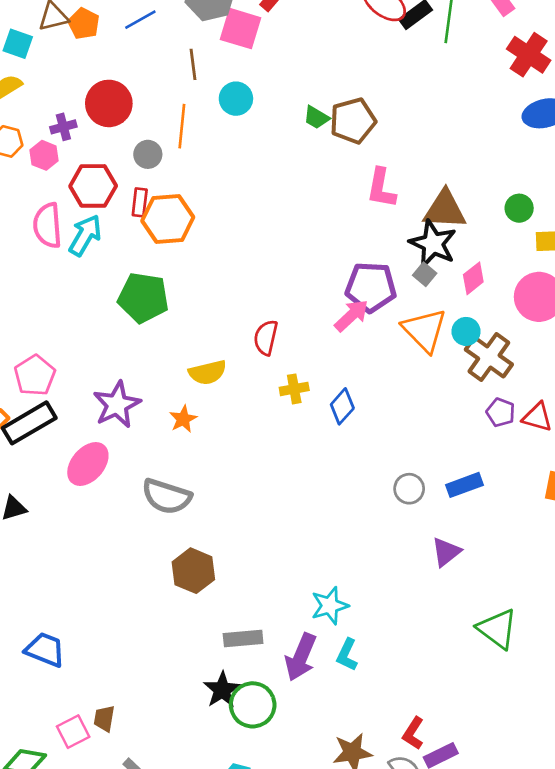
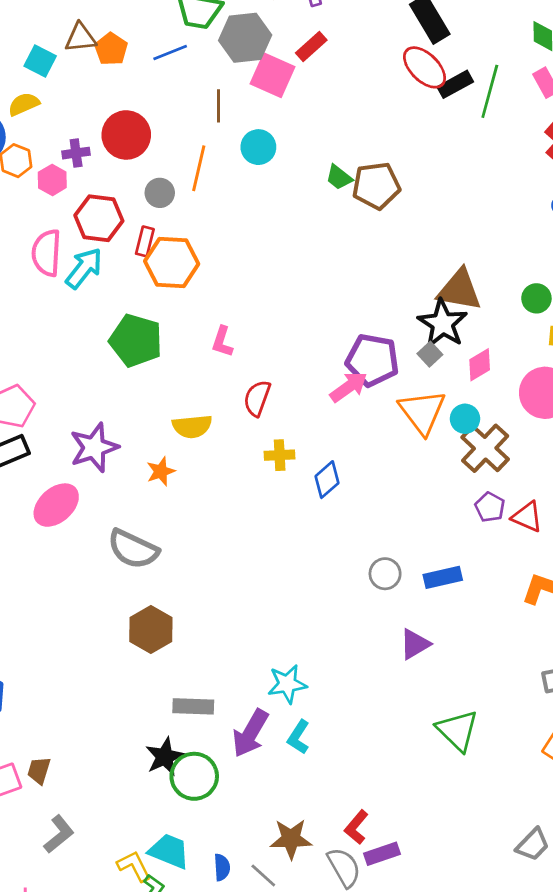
pink L-shape: (381, 188) -> (222, 342), moved, size x0.7

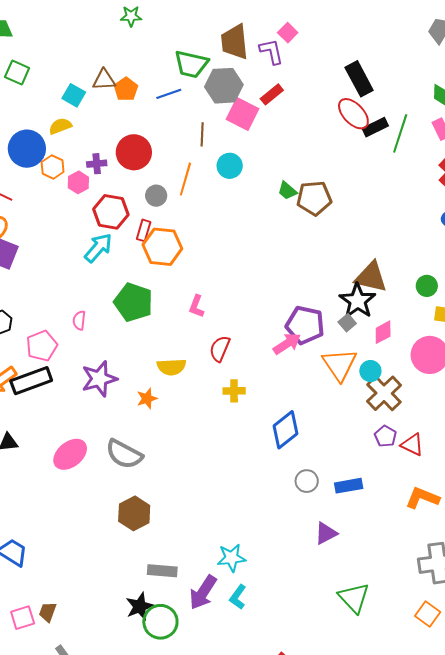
pink semicircle: (46, 253) -> (79, 320), moved, size x0.6
blue diamond: (327, 480) -> (286, 430), moved, size x1.4
pink ellipse: (56, 505) -> (70, 454), moved

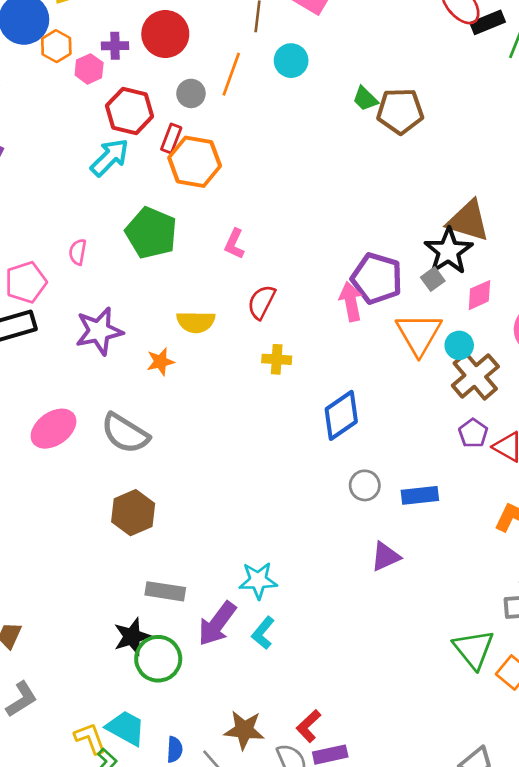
pink arrow: (287, 344) -> (351, 302), turned -72
green triangle: (354, 598) -> (474, 649), moved

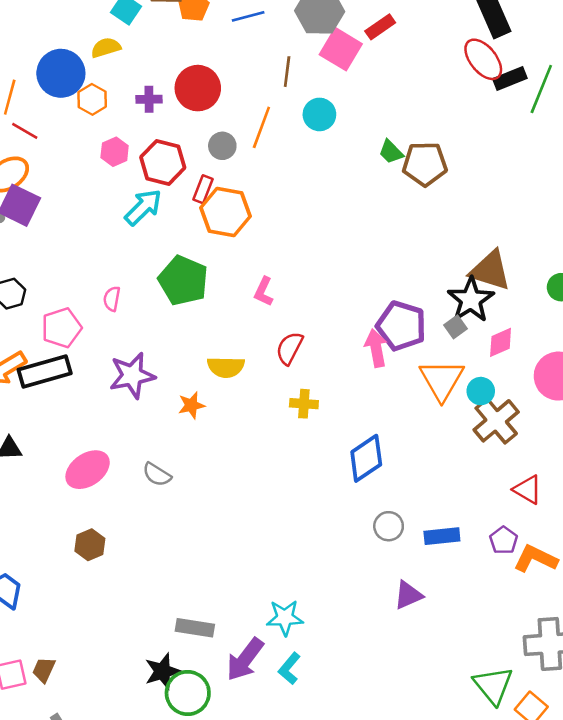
pink hexagon: (89, 69) -> (115, 152), moved
gray semicircle: (125, 433) -> (157, 475), size x0.6
purple pentagon: (473, 433) -> (504, 540), moved
brown hexagon: (133, 513) -> (90, 545), moved, size x0.7

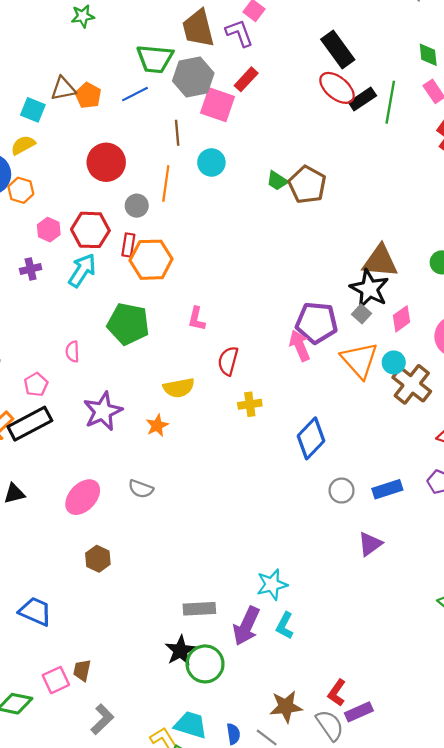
purple cross: (149, 99) -> (31, 269), moved
brown pentagon: (425, 164) -> (307, 185), turned -30
pink pentagon: (61, 328) -> (36, 385), size x0.7

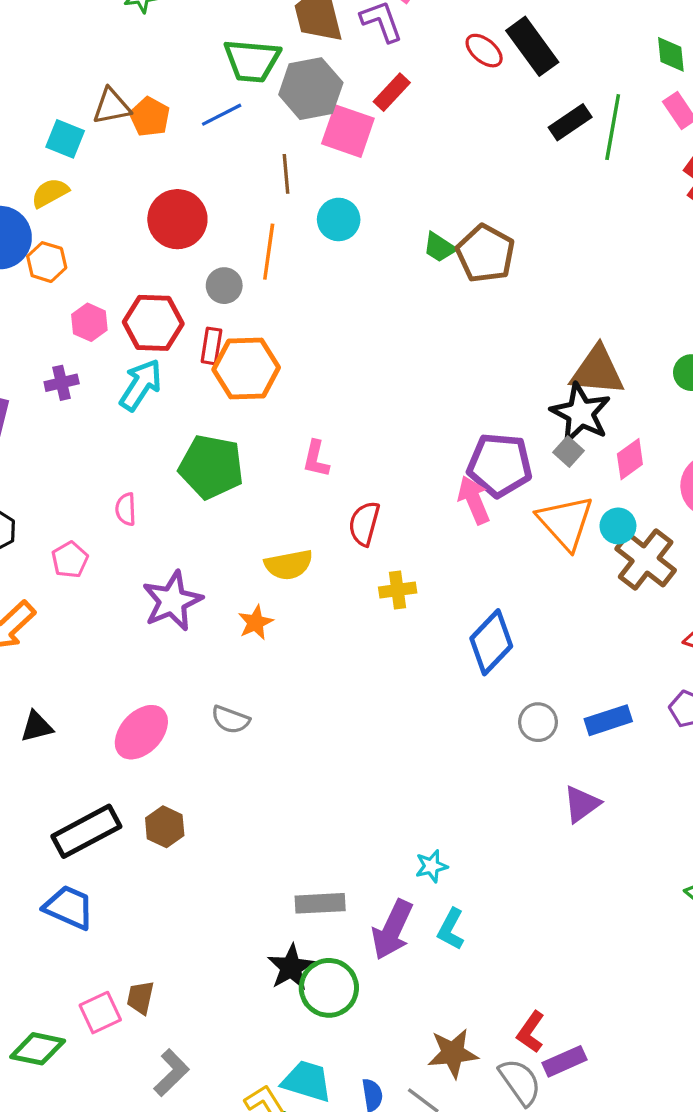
red ellipse: (337, 88) -> (484, 51), moved, size x0.7
black rectangle: (30, 424) -> (86, 831), moved
cyan star: (272, 585) -> (431, 866), size x0.7

